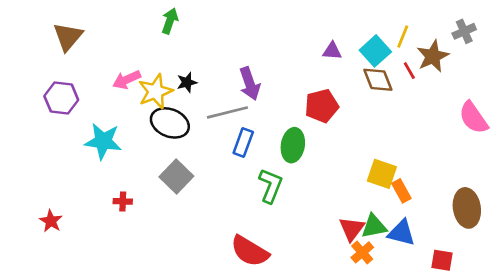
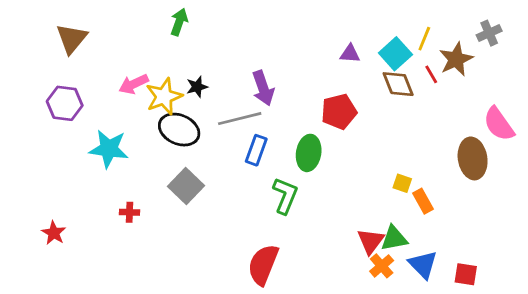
yellow square: (382, 174) -> (402, 183), size x0.6
brown ellipse: (467, 208) -> (473, 158), moved
blue triangle: (401, 233) -> (423, 265), moved, turned 32
red semicircle: (250, 251) -> (263, 265), turned 81

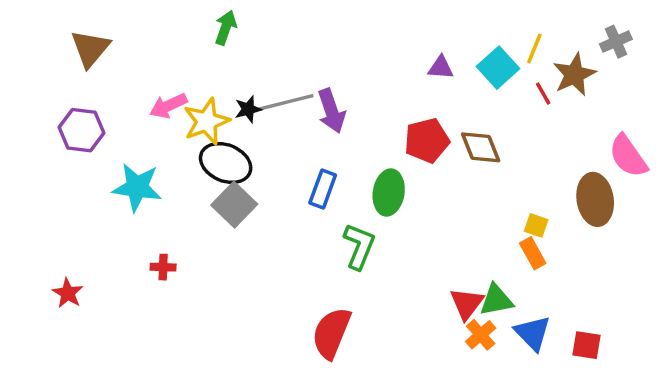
brown diamond: (398, 84) -> (481, 147), moved
gray line: (240, 119) -> (286, 102), moved
yellow square: (402, 183) -> (536, 225), moved
gray square: (186, 186) -> (234, 205), moved

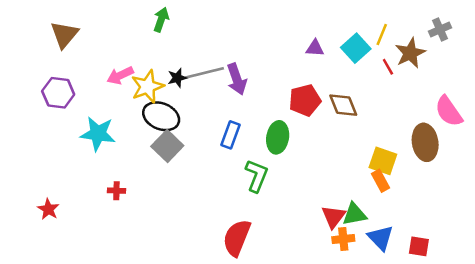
yellow square: (536, 225) -> (383, 161), size x1.6
orange cross: (481, 335) -> (343, 239), turned 35

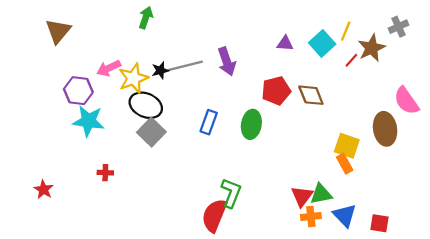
red line: (388, 67) -> (351, 60), turned 72
purple arrow: (237, 79) -> (227, 61), moved
purple hexagon: (58, 93) -> (78, 91), moved
green L-shape: (257, 176) -> (231, 193), moved

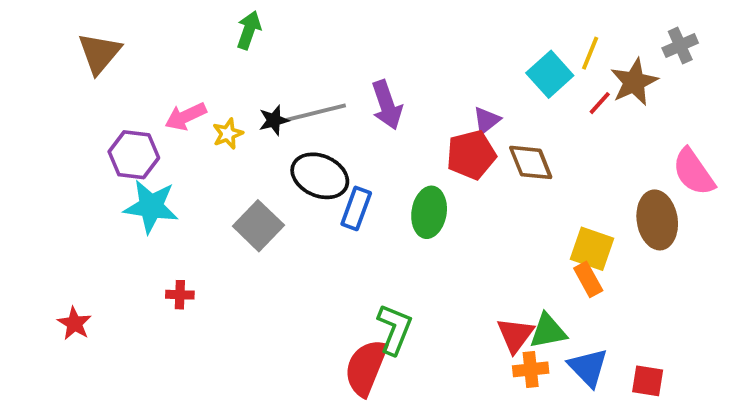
purple triangle: (285, 43) -> (487, 120), moved, turned -42
yellow star: (133, 78) -> (228, 134), size x0.6
black ellipse: (146, 105) -> (320, 176), moved

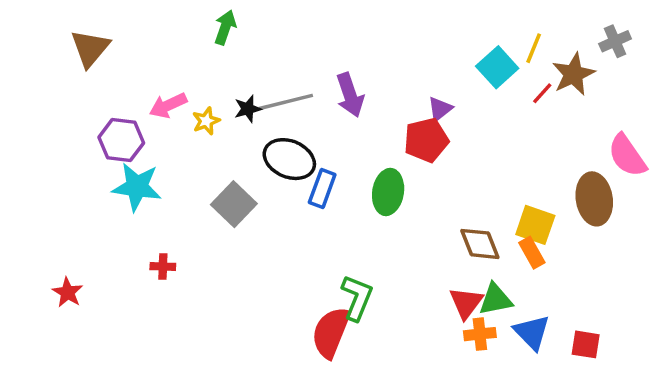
brown diamond: (531, 162) -> (480, 244), moved

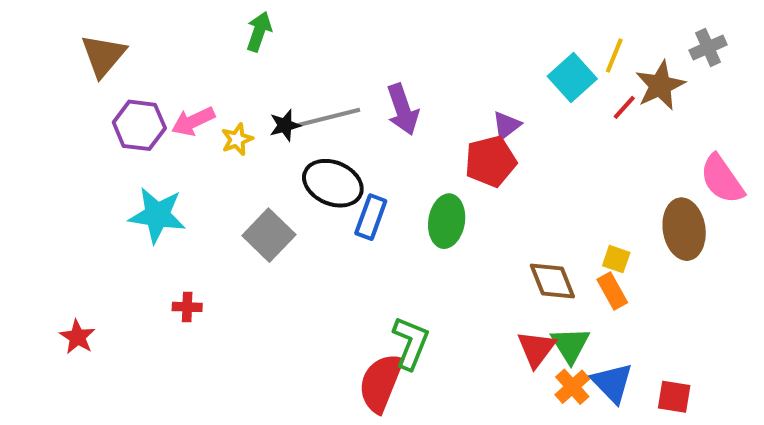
purple hexagon: (121, 140) -> (139, 125), moved
yellow square: (535, 225) -> (616, 259), size x0.6
green triangle: (495, 299) -> (570, 345), turned -51
orange cross: (480, 334) -> (572, 387), moved, turned -36

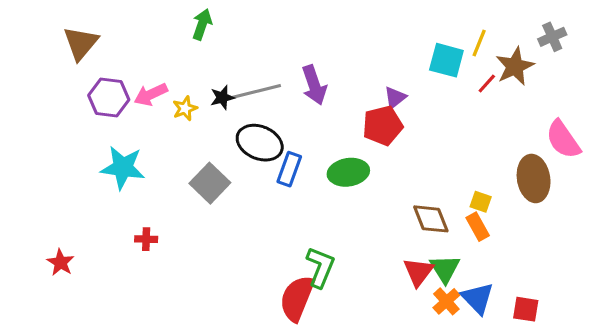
cyan square: (572, 77) -> (446, 60), turned -33
green ellipse: (447, 221) -> (348, 172), turned 72

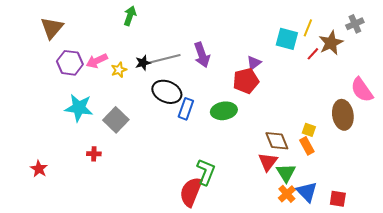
gray square: (210, 183) -> (116, 120), moved
red triangle: (418, 272) -> (268, 162), moved

